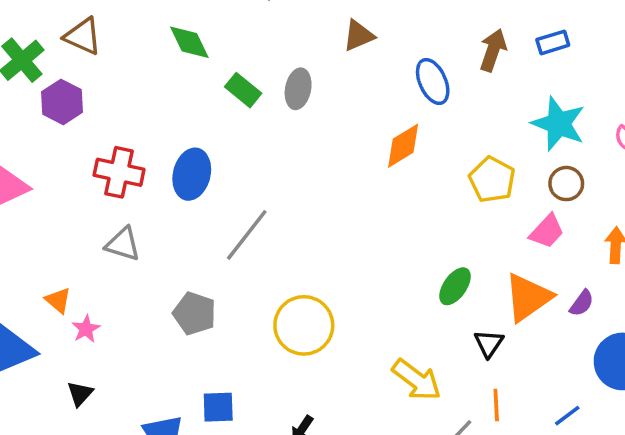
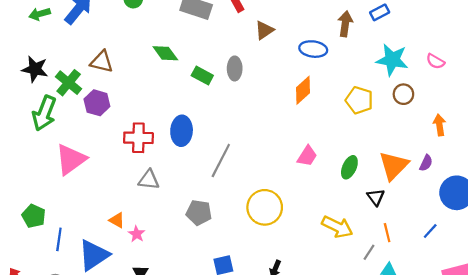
blue ellipse: (433, 81) -> (313, 49), turned -48
pink trapezoid: (547, 231) -> (307, 156), moved

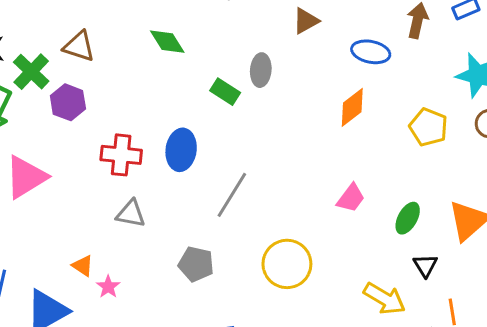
green rectangle: (202, 75) -> (225, 92), moved
black triangle: (376, 197) -> (425, 265), moved

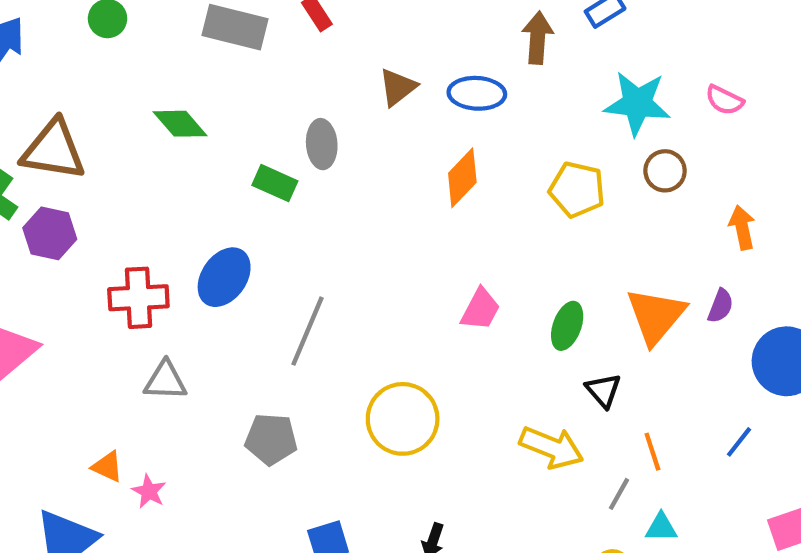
brown triangle: (306, 21) -> (398, 87), moved
brown triangle: (79, 46) -> (53, 150), size x1.4
blue ellipse: (181, 150) -> (224, 277), turned 36

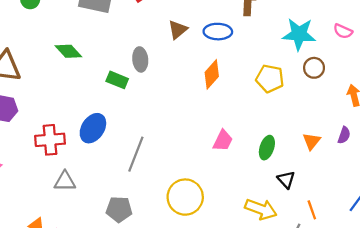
orange triangle: (656, 316) -> (312, 141), size x0.6

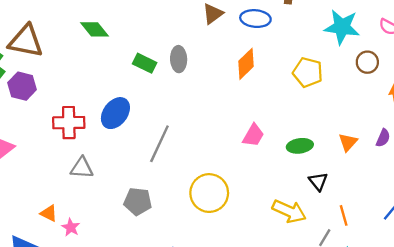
gray ellipse: (140, 59) -> (179, 59), moved
brown circle: (314, 68) -> (367, 62), moved
green ellipse: (267, 148) -> (300, 146), turned 60

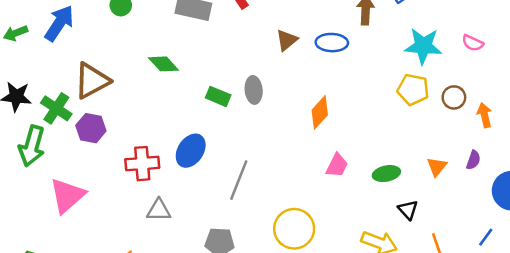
brown triangle: (26, 41) -> (92, 81), turned -36
brown circle: (367, 62) -> (454, 97), moved
orange diamond: (246, 64) -> (320, 112), moved
yellow pentagon: (308, 72) -> (413, 90), moved

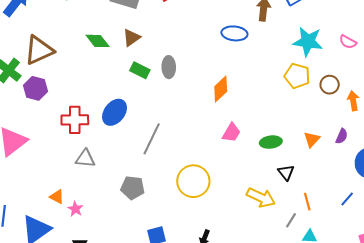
brown triangle: (287, 40) -> (132, 38), moved

